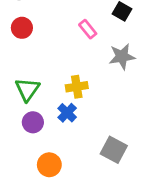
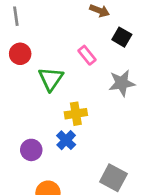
green triangle: (27, 89) -> (51, 79), moved

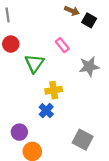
black square: (122, 37) -> (89, 20), moved
purple circle: (31, 150) -> (19, 132), moved

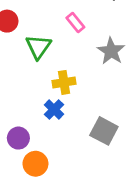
gray star: (89, 67) -> (111, 51), turned -30
gray square: (83, 140) -> (104, 131), moved

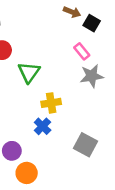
pink rectangle: (75, 23) -> (82, 51), moved
gray star: (111, 51) -> (92, 76), turned 30

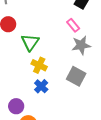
yellow cross: (51, 103) -> (39, 65), moved, turned 35
gray square: (86, 145) -> (76, 76), moved

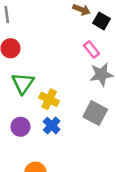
green triangle: (30, 42) -> (23, 83), moved
purple circle: (16, 106) -> (20, 127), moved

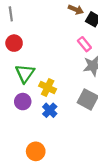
purple circle: (20, 127) -> (23, 102), moved

